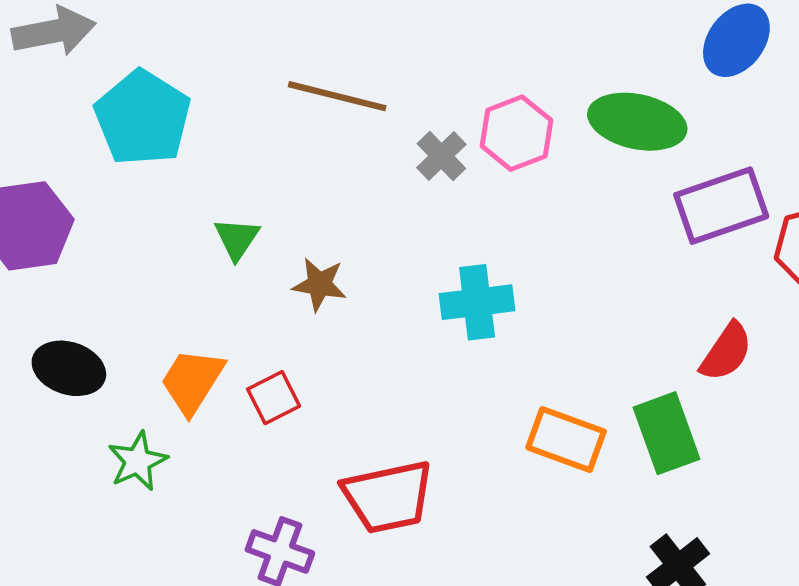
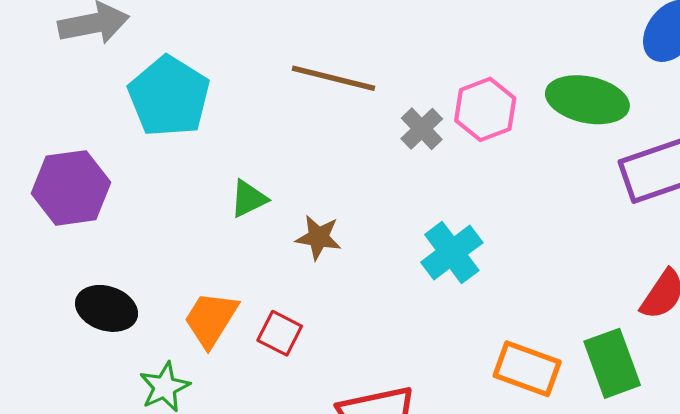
green triangle: (237, 239) -> (249, 199), turned 30
cyan cross: (477, 302) -> (452, 252), turned -30
red square: (274, 398) -> (280, 333), turned -36

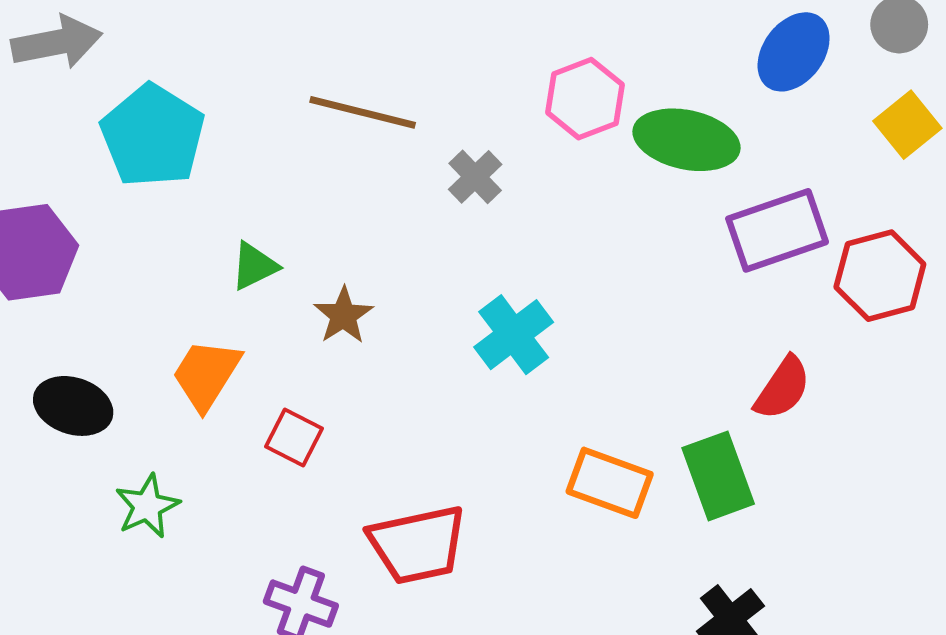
pink hexagon: (485, 109) -> (585, 99), moved
brown star: (318, 237) -> (343, 315), turned 30
orange trapezoid: (211, 319) -> (206, 374), moved

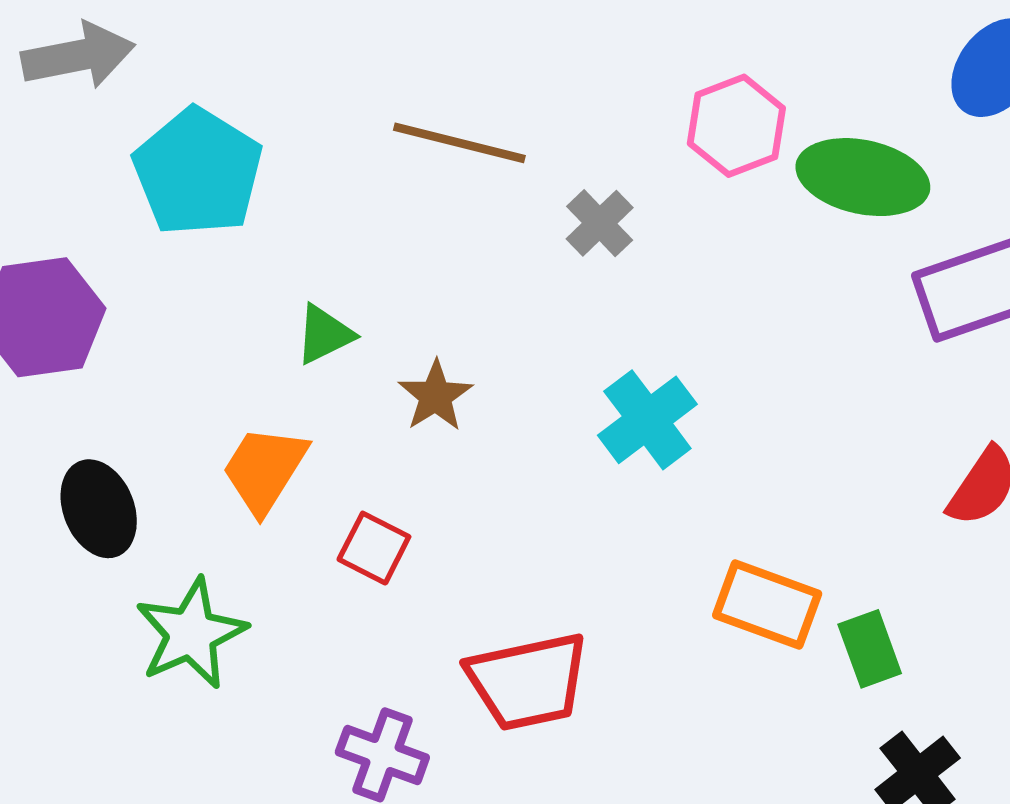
black ellipse: (73, 406) -> (99, 509), turned 50
green rectangle: (718, 476) -> (870, 649), moved, size x0.7
green star: (147, 506) -> (191, 634), size x1.4

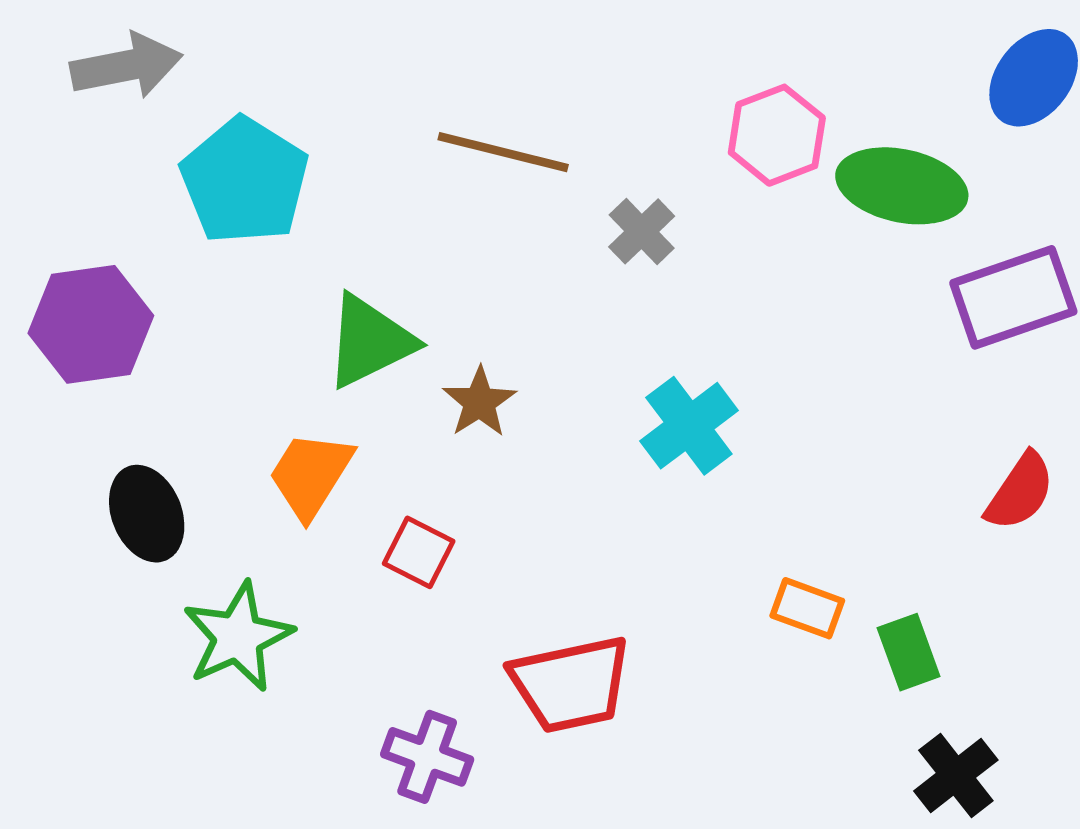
green triangle: (324, 334) -> (370, 341), size x1.6
orange rectangle: (767, 604) -> (807, 608), size x0.7

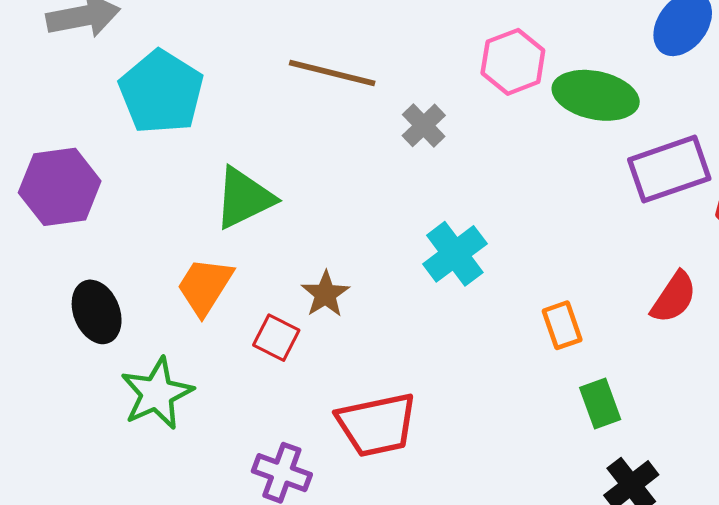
brown star: (479, 402) -> (325, 294), moved
orange rectangle: (807, 608) -> (562, 325), moved, turned 51

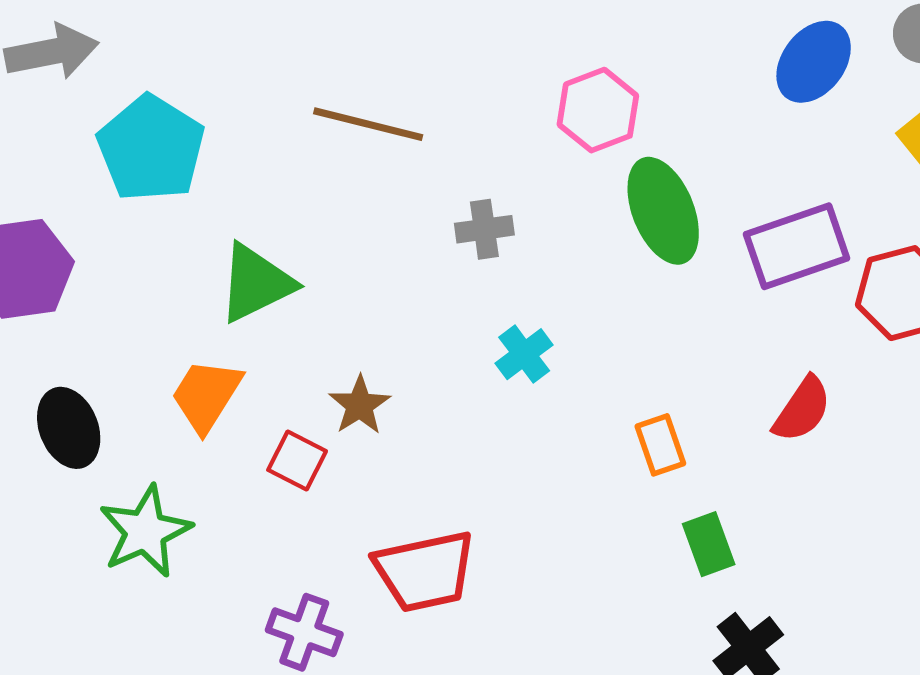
green ellipse: (596, 95) -> (663, 211), moved, turned 56
gray cross: (424, 125) -> (484, 229), moved, turned 36
cyan cross: (455, 254) -> (524, 354), size x0.7

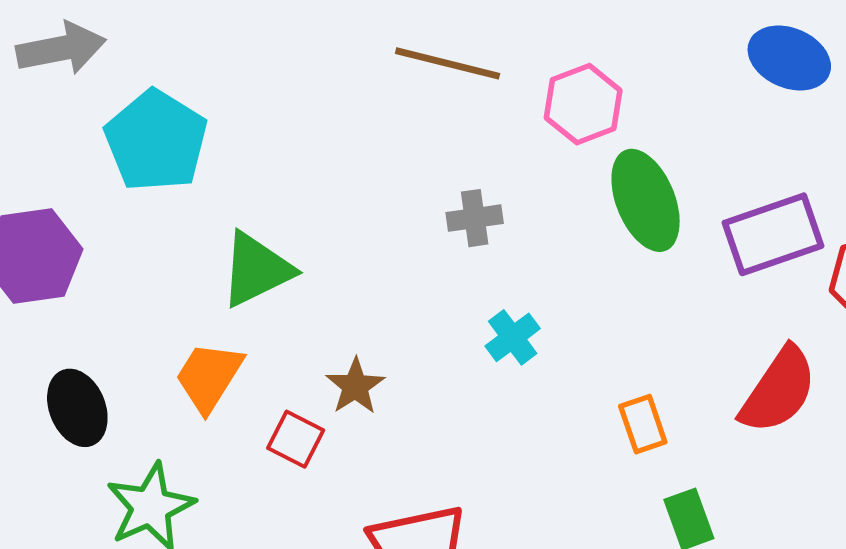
blue ellipse: (814, 62) -> (789, 58), turned 76
brown line: (368, 124) -> (448, 63), moved
red semicircle: (802, 409) -> (778, 390), size x1.4

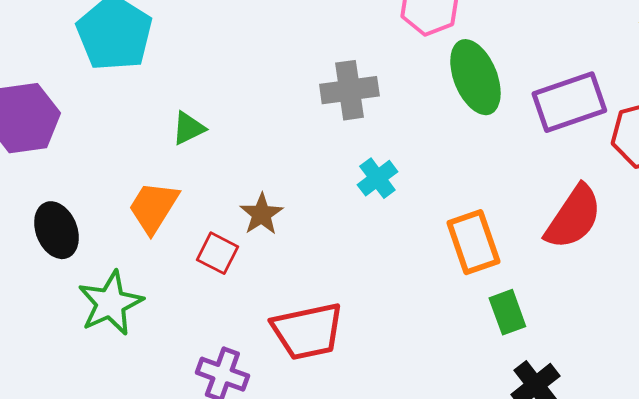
gray cross: (475, 218) -> (349, 90), size x1.4
green triangle: (256, 270) -> (188, 128), size x0.6
orange rectangle: (643, 424) -> (473, 242), size x1.5

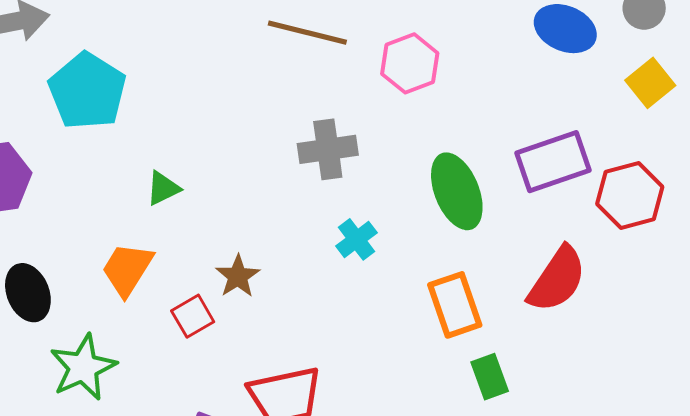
green ellipse: (475, 77) -> (457, 191), moved
red square: (217, 253) -> (193, 316), turned 33

